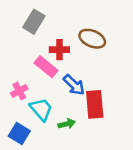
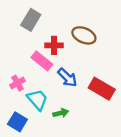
red rectangle: (95, 104) -> (102, 89), moved, turned -55

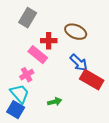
blue arrow: (67, 78) -> (79, 63), moved
pink cross: (17, 83) -> (27, 75), moved
cyan trapezoid: (37, 100) -> (20, 94), moved

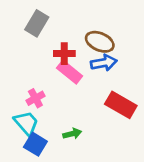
pink rectangle: (38, 55) -> (70, 72), moved
blue arrow: (79, 63) -> (104, 63), moved, turned -54
blue square: (16, 110) -> (35, 144), moved

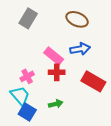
brown ellipse: (100, 42) -> (77, 19), moved
red cross: (64, 54) -> (57, 72), moved

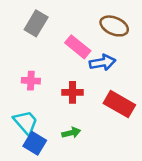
brown ellipse: (77, 19) -> (114, 26), moved
pink rectangle: (54, 56) -> (78, 47), moved
pink cross: (27, 76) -> (31, 81), moved, turned 32

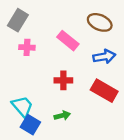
gray rectangle: (36, 23) -> (18, 20), moved
blue arrow: (102, 62) -> (104, 57), moved
pink cross: (31, 81) -> (27, 47), moved

